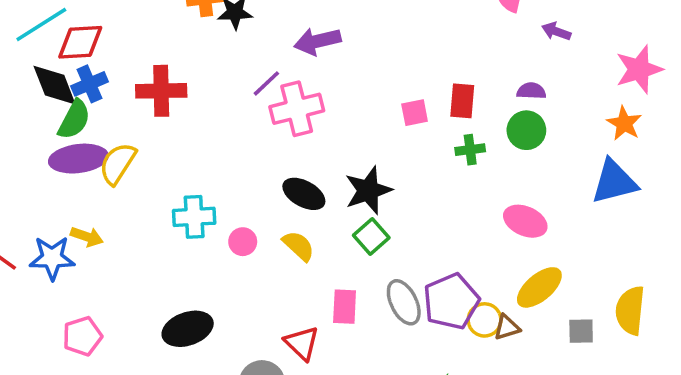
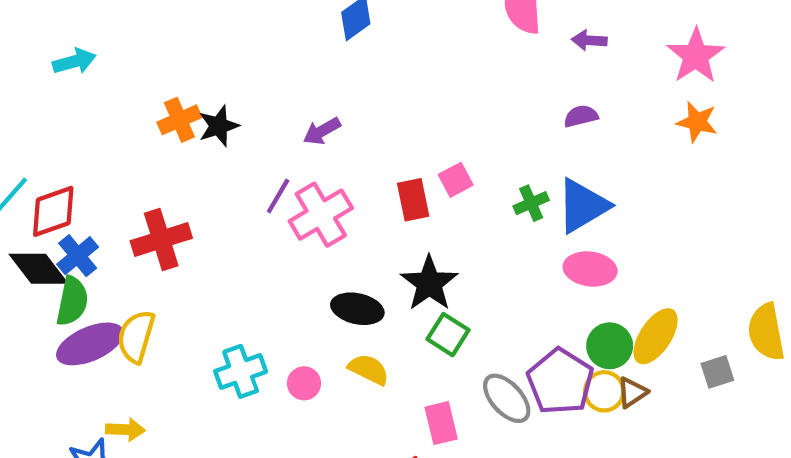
purple arrow: (317, 41) -> (322, 131), size x0.7
red rectangle: (462, 101) -> (413, 200), moved
green circle: (526, 130) -> (610, 346), moved
blue triangle: (614, 182) -> (583, 206), moved
pink ellipse: (525, 221) -> (590, 269), moved

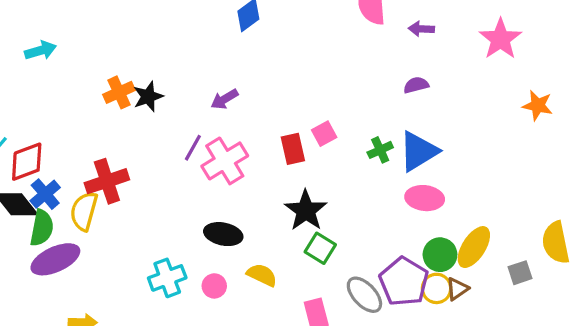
orange star: (697, 122) -> (538, 105), moved
black ellipse: (357, 309) -> (223, 234), moved
yellow semicircle: (136, 336) -> (84, 211), moved

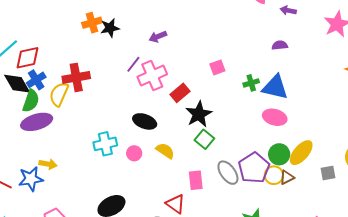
red rectangle: (293, 149) -> (180, 93), moved, turned 54
blue triangle: (418, 151) -> (275, 87), turned 36

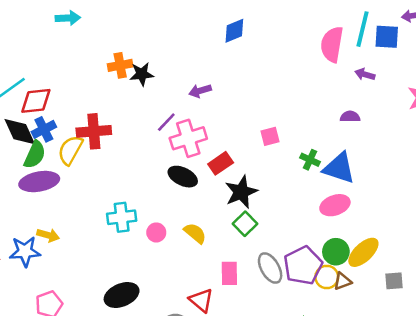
green cross: (251, 83) -> (310, 160), turned 35
pink ellipse: (275, 117) -> (335, 205), turned -40
black ellipse: (145, 121) -> (183, 177), moved

